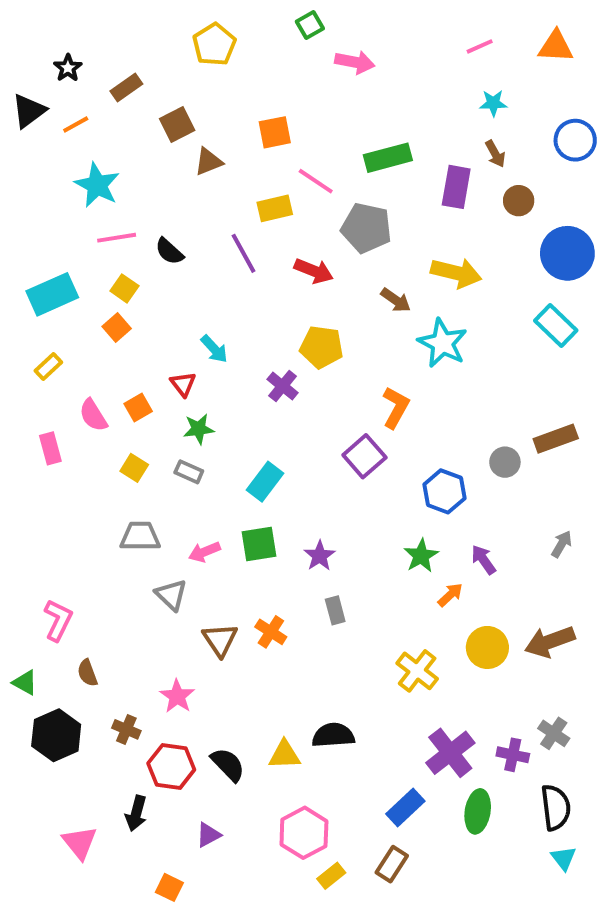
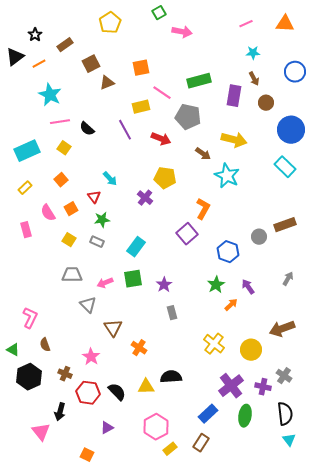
orange square: (117, 327) -> (61, 180), moved
orange cross: (271, 632) -> (139, 348), moved
yellow circle: (487, 647) -> (251, 350), moved
black arrow: (136, 813) -> (60, 412), moved

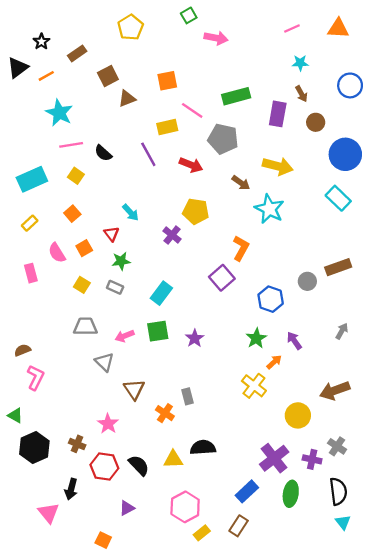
gray rectangle: (172, 313) -> (187, 396), moved
yellow cross: (214, 344) -> (254, 386), moved
brown semicircle: (45, 345) -> (22, 350), moved, turned 88

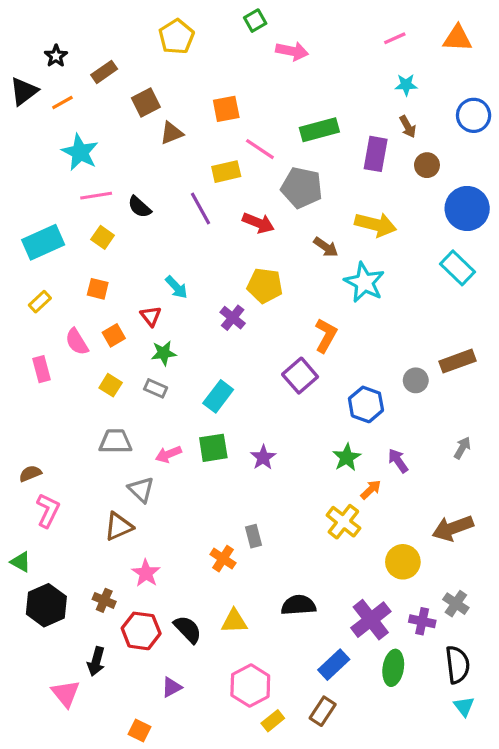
orange square: (72, 214) -> (98, 289), turned -35
brown triangle: (134, 389) -> (119, 527), moved, turned 40
black semicircle: (203, 448) -> (298, 605), moved

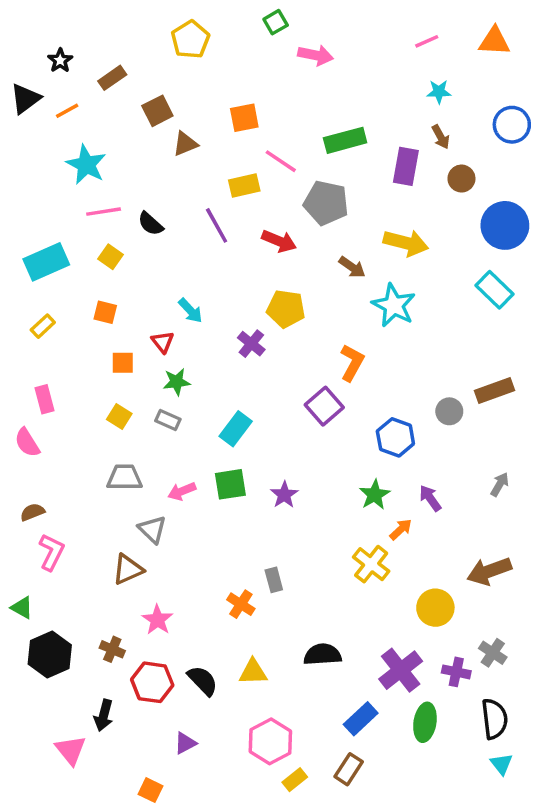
orange square: (114, 335) -> (123, 363), turned 30
pink semicircle: (77, 342) -> (27, 443), moved

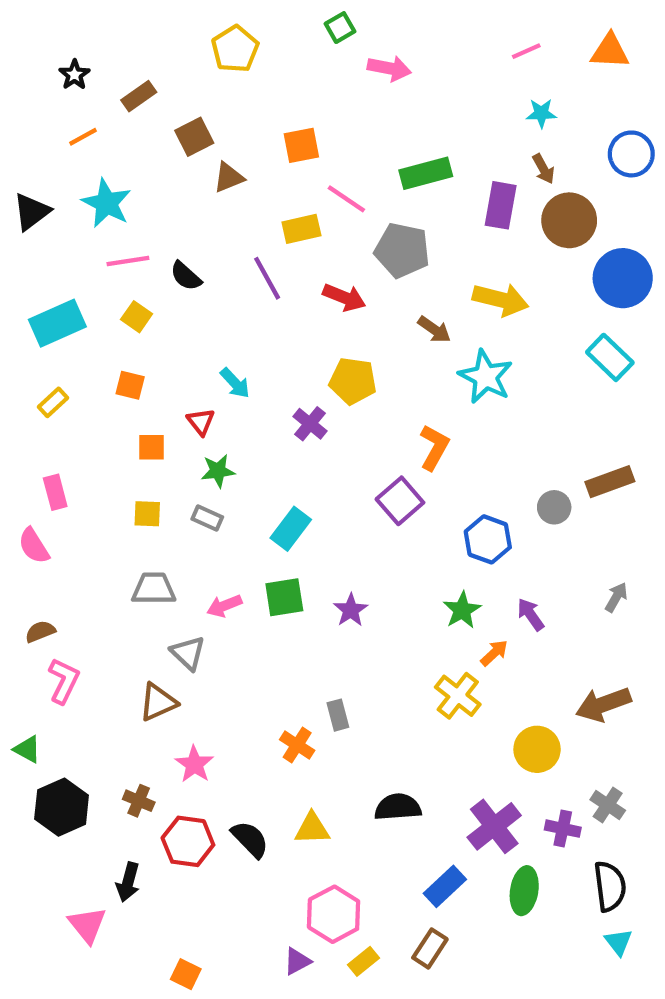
black triangle: (25, 99) -> (32, 212), moved
brown circle: (461, 179) -> (569, 220), size x1.6
yellow square: (119, 417) -> (147, 514), turned -30
purple triangle: (185, 743) -> (297, 961), moved

